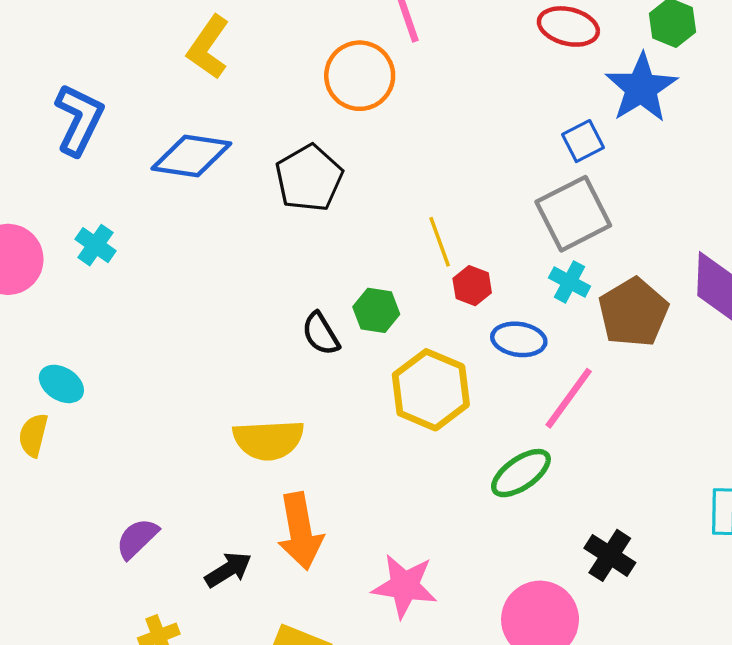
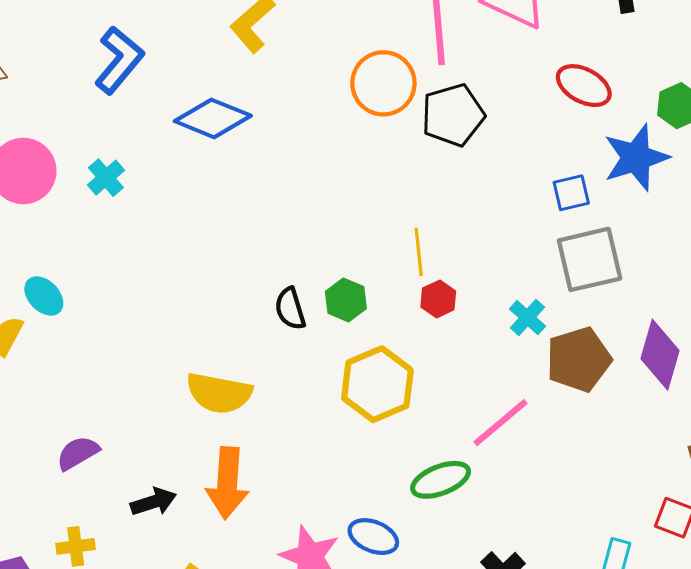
black pentagon: (309, 178) -> (453, 115), moved
gray square: (573, 214) -> (590, 259), moved
blue ellipse: (519, 339) -> (373, 537), moved

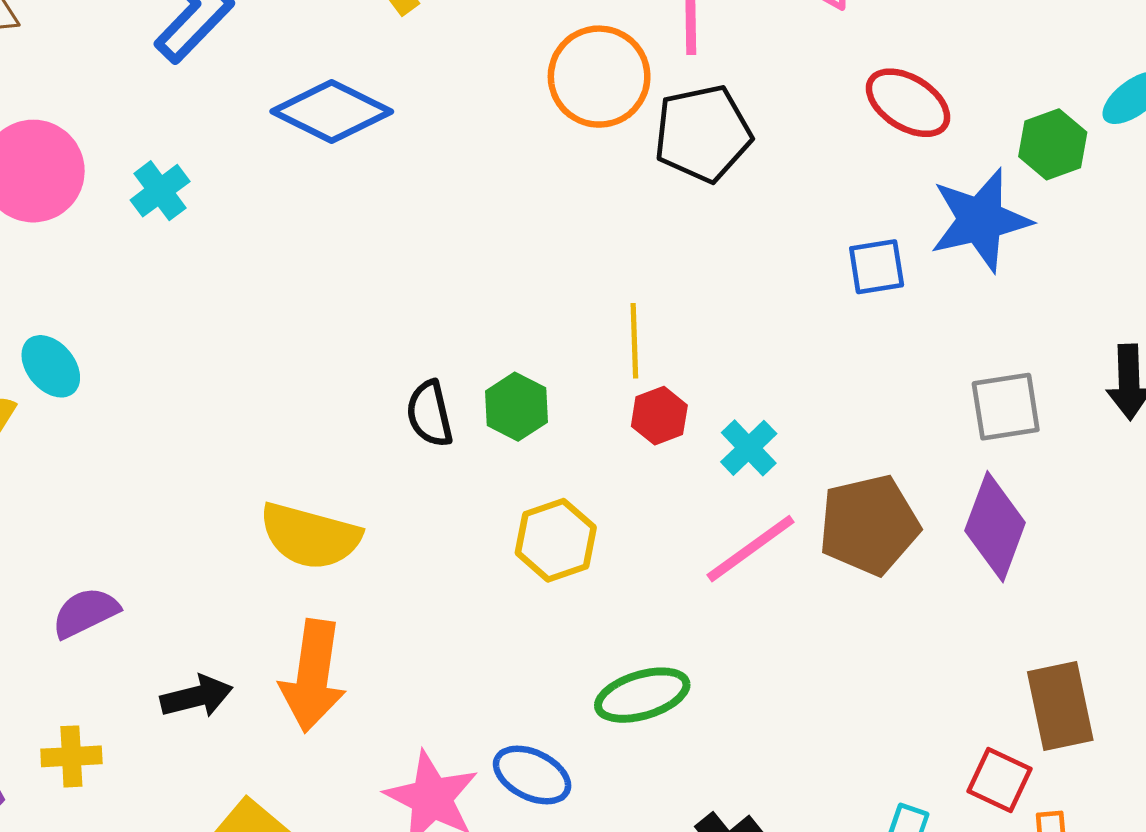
gray square: (590, 259) -> (1006, 407), moved, size x0.7
cyan cross: (527, 318) -> (749, 448), moved
yellow hexagon: (377, 384) -> (556, 540), size x0.7
pink line: (501, 423) -> (751, 549), moved

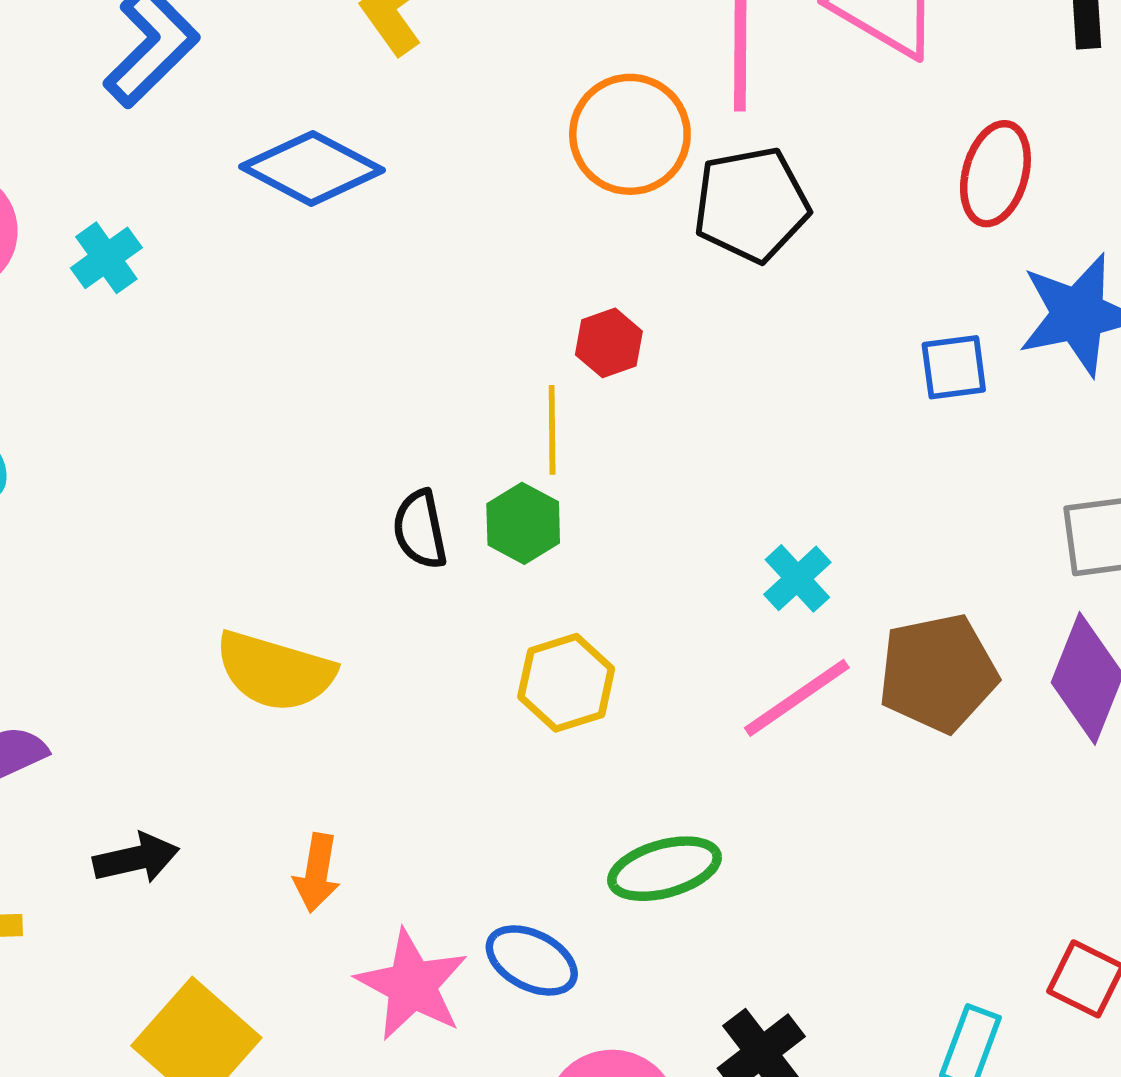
red ellipse: (908, 103) -> (995, 174), turned 72
yellow line: (634, 341) -> (552, 430), moved
red hexagon: (659, 416) -> (609, 343), moved
orange arrow: (313, 676) -> (317, 873), moved, size x0.6

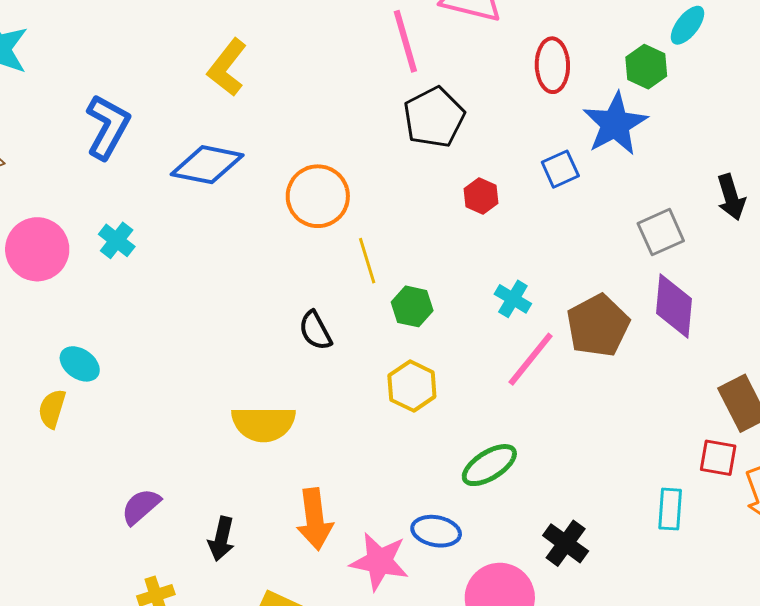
orange circle: (630, 134) -> (318, 196), moved
red hexagon: (609, 343) -> (481, 196), moved
green hexagon: (523, 523) -> (412, 306), moved
black arrow: (136, 858) -> (221, 539), turned 132
orange arrow: (317, 873) -> (315, 519), size x1.5

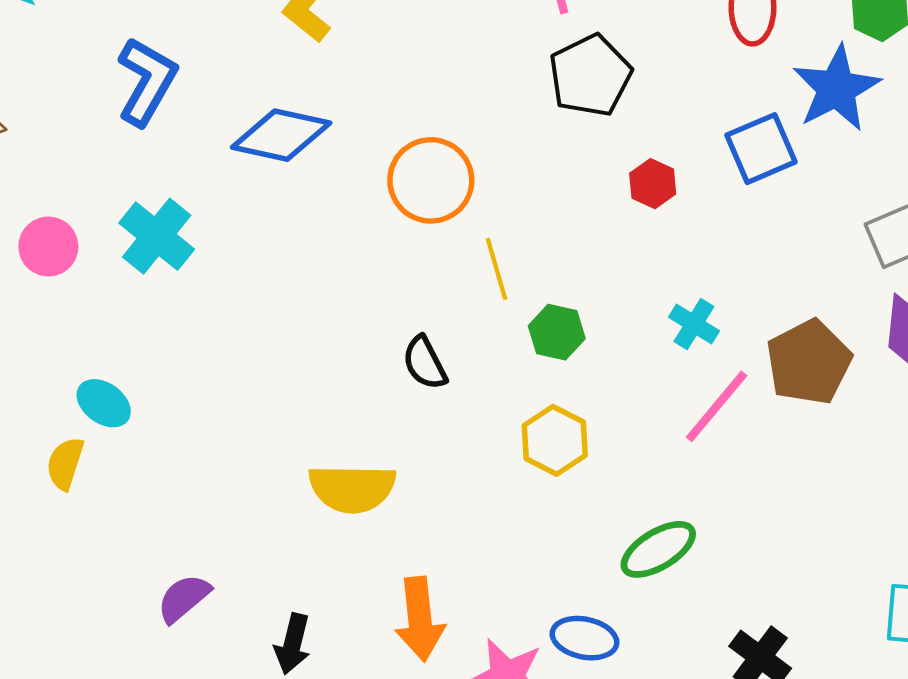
blue square: (560, 169) -> (761, 149), size x1.4
cyan cross: (117, 240) -> (157, 236), size x1.5
pink circle: (37, 249) -> (48, 247), size x0.7

